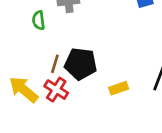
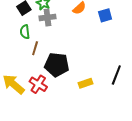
brown line: (55, 64) -> (35, 48), moved

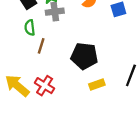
black pentagon: (57, 65) -> (84, 56), moved

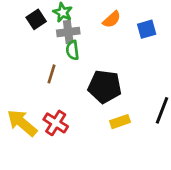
green semicircle: (30, 28) -> (72, 50), moved

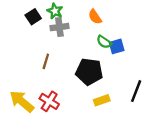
orange semicircle: (112, 19) -> (95, 17), turned 98
blue square: (147, 29) -> (117, 46), moved
green semicircle: (72, 50) -> (104, 42), moved, turned -49

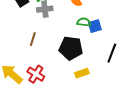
green semicircle: (104, 42) -> (84, 22), turned 152
black line: (136, 91) -> (112, 53), moved

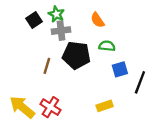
blue square: (95, 26) -> (120, 69), moved
black pentagon: (71, 48) -> (76, 55), moved

